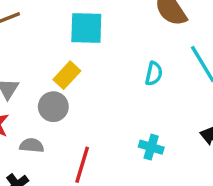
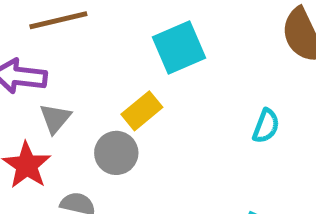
cyan square: (86, 28) -> (179, 47), turned -33

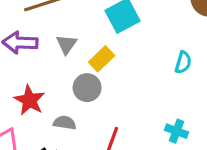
gray triangle: (55, 118) -> (66, 44), moved

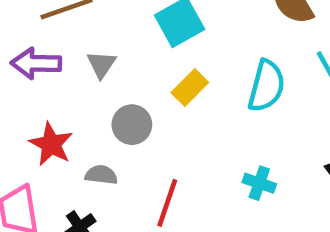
yellow rectangle: (102, 59) -> (190, 87), moved
cyan semicircle: (183, 62) -> (266, 86), size x1.6

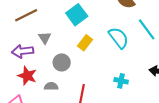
purple arrow: (36, 63) -> (23, 51), moved
cyan semicircle: (266, 86) -> (119, 38), turned -45

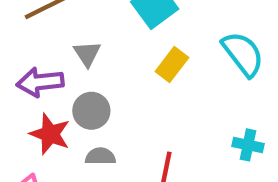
gray circle: (62, 62) -> (91, 111), moved

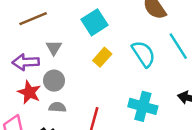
cyan cross: (248, 145) -> (143, 106), size x1.6

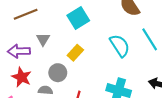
yellow rectangle: (102, 57) -> (75, 53), moved
gray circle: (54, 81) -> (58, 73), moved

